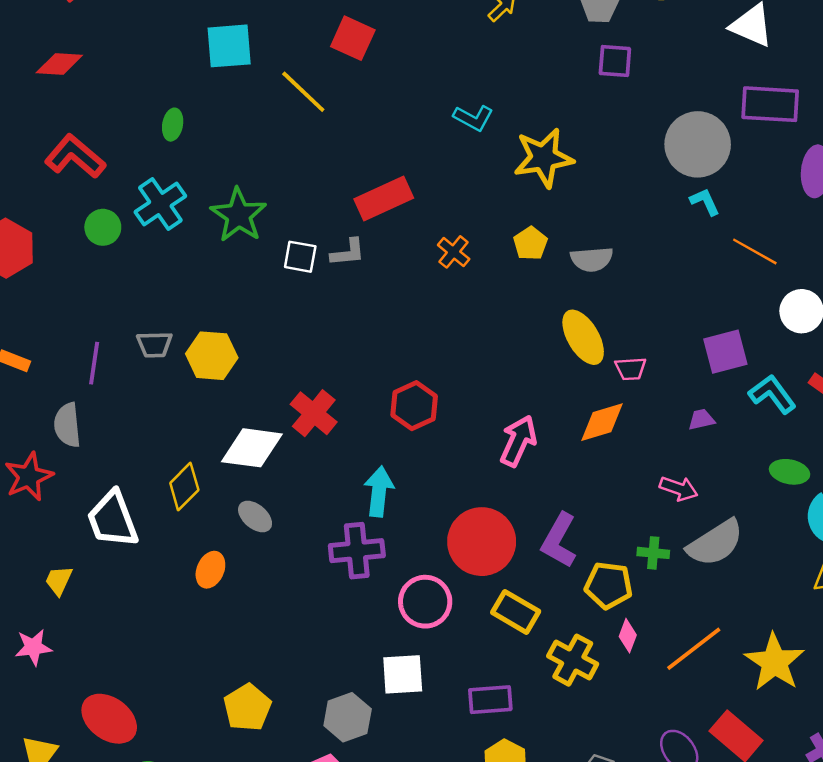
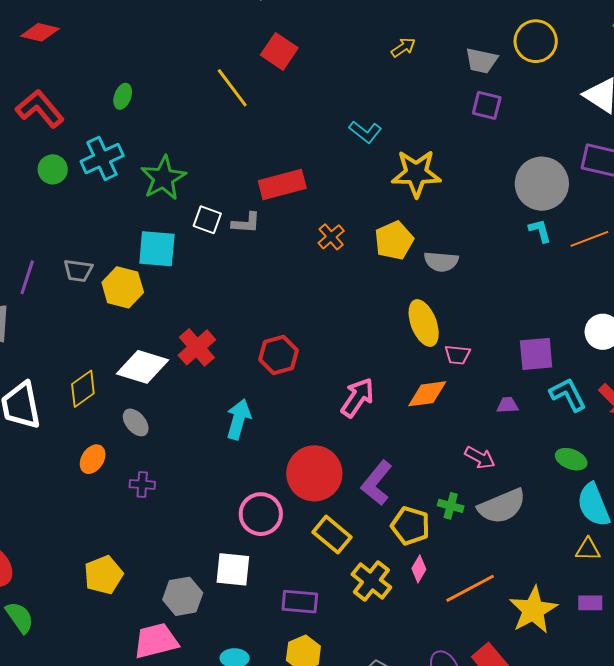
cyan square: (229, 46) -> (157, 249), moved
yellow pentagon: (530, 243) -> (394, 240), size x1.4
orange line: (755, 251) -> (589, 239), moved, turned -60
purple cross: (357, 551) -> (142, 484), moved, size x0.6

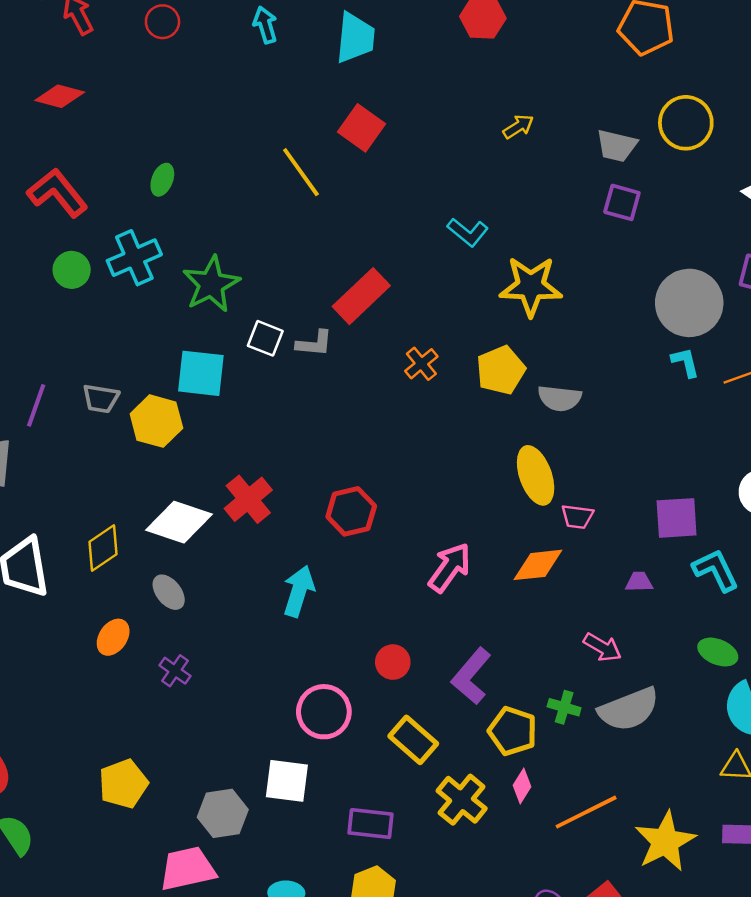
red rectangle: (282, 184) -> (361, 296), turned -30
red circle: (314, 473) -> (393, 662), size x0.5
purple cross: (142, 484) -> (175, 671), turned 30

